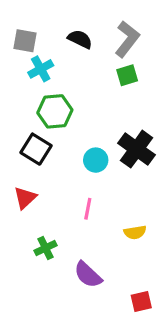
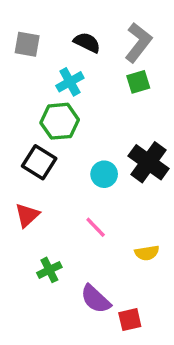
cyan cross: (41, 69) -> (70, 82), moved
pink line: (88, 209) -> (96, 227), turned -55
red square: (141, 301) -> (130, 320), moved

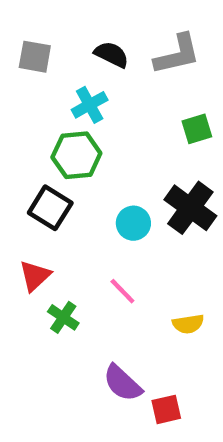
gray L-shape: (138, 43) -> (177, 54), turned 39
green square: (138, 82) -> (197, 129), moved
green cross: (49, 270) -> (63, 317), moved, turned -30

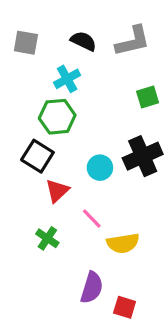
black cross: (190, 208) -> (143, 156), turned 30
red triangle: (35, 276) -> (57, 191), moved
yellow semicircle: (188, 324) -> (123, 243), moved, size x1.4
purple semicircle: (122, 383) -> (92, 288), turned -116
red square: (166, 409) -> (125, 307), turned 30

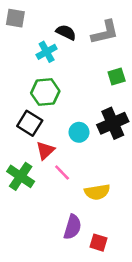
gray square: (26, 43) -> (15, 18), moved
cyan cross: (67, 79) -> (47, 52), moved
pink line: (92, 219) -> (62, 173), moved
green cross: (47, 238) -> (21, 176), moved, size x1.5

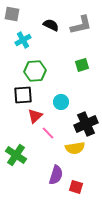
cyan cross: (47, 52) -> (23, 40), moved
green square: (117, 76) -> (82, 65), moved
black square: (30, 123) -> (23, 95), turned -36
black cross: (113, 123) -> (86, 124), moved
green cross: (21, 176) -> (16, 155), moved

